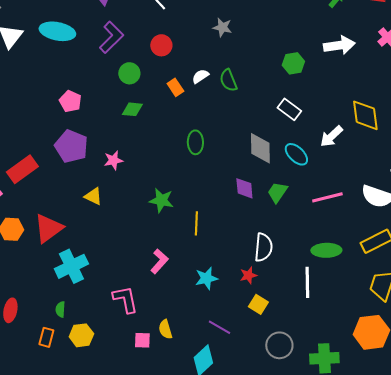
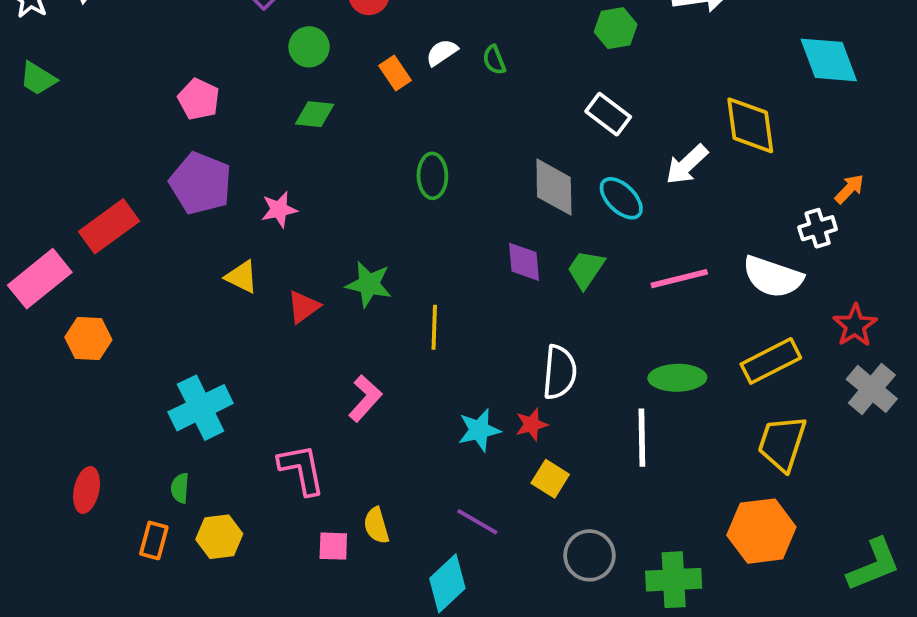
green semicircle: (228, 80) -> (494, 60), size x0.7
red triangle: (48, 228) -> (303, 307), moved, size x0.6
cyan star: (206, 278) -> (479, 430), moved

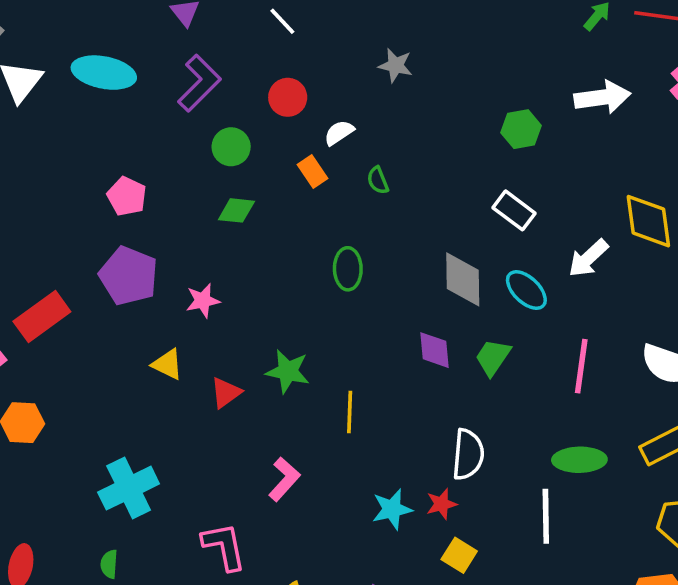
white semicircle: (442, 52) -> (339, 133), moved
green semicircle: (494, 60) -> (378, 180), moved
pink line: (679, 279) -> (581, 366), turned -68

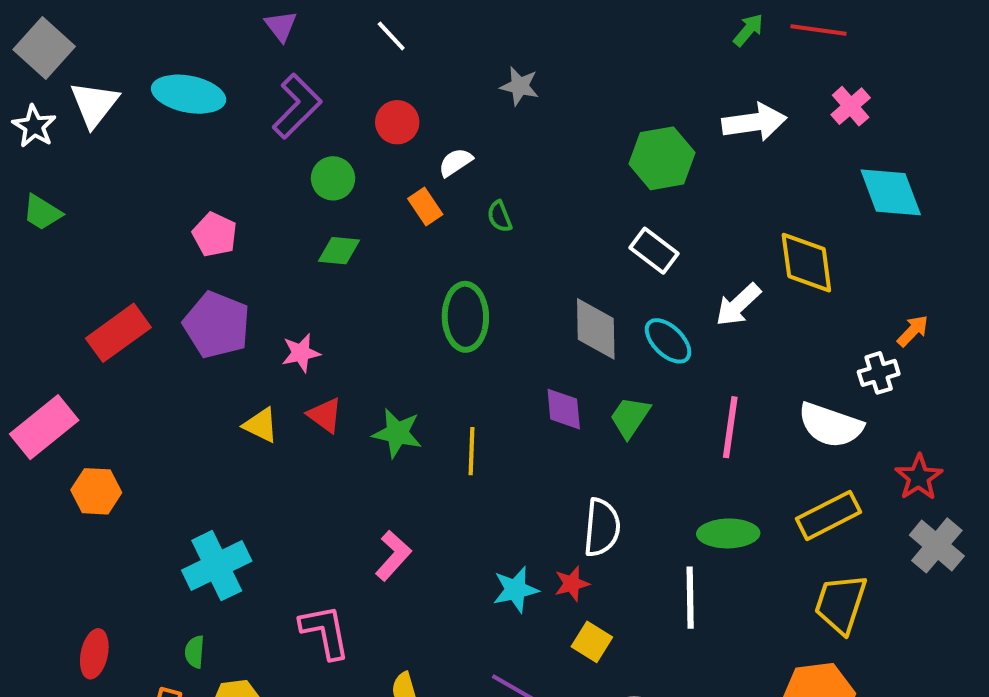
green hexagon: (521, 129) -> (662, 158), size x1.4
green ellipse: (348, 269) -> (465, 317), size x1.4
red rectangle: (42, 317) -> (118, 333), moved
red triangle: (226, 393) -> (325, 415), moved, turned -48
yellow line: (350, 412) -> (471, 451), moved

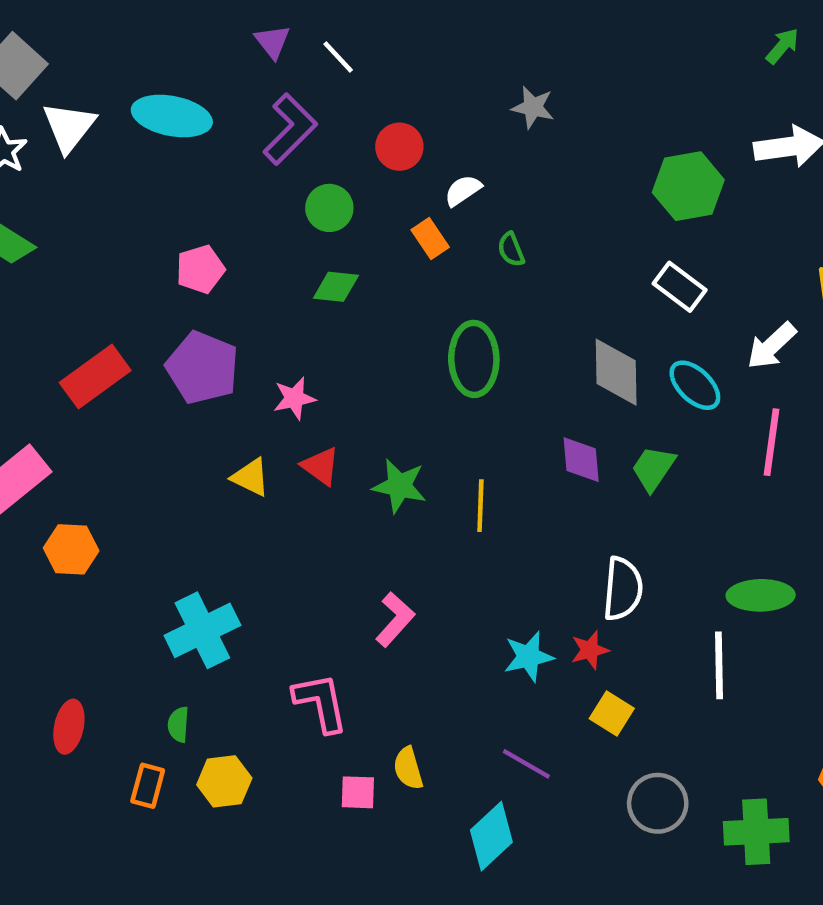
white line: (391, 36) -> (338, 57), moved
pink pentagon: (215, 235) -> (200, 269), turned 30
pink line: (730, 427) -> (771, 442), moved

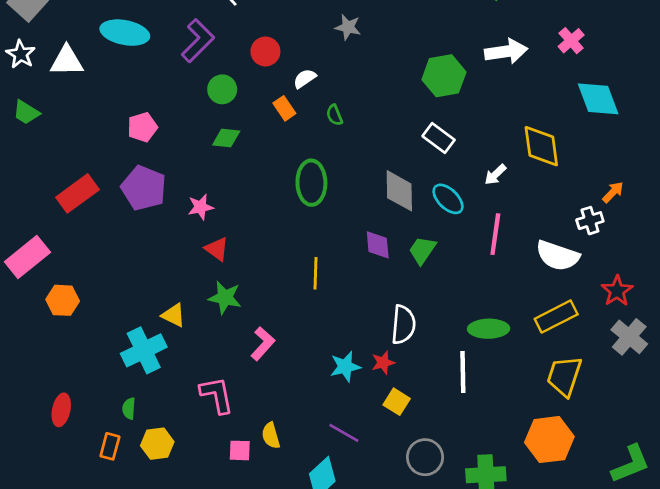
white triangle: (69, 127) -> (67, 61), moved, turned 51
white arrow: (771, 346) -> (495, 175), size x0.7
yellow triangle: (251, 477) -> (173, 315), moved
green star: (399, 486) -> (225, 298), moved

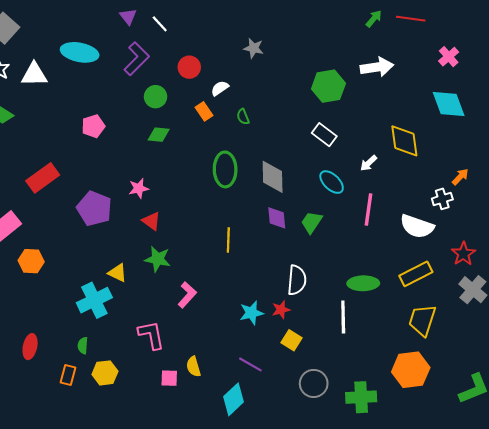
pink cross: (571, 41) -> (449, 57), moved
purple pentagon: (144, 188) -> (94, 208), moved
gray diamond: (399, 191) -> (273, 177), moved

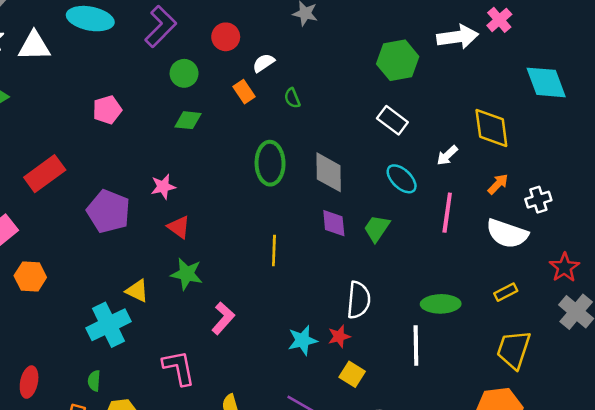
pink cross: (449, 57) -> (499, 20), moved
orange arrow: (460, 177) -> (498, 184), moved
yellow rectangle: (416, 274) -> (506, 292), size x0.6

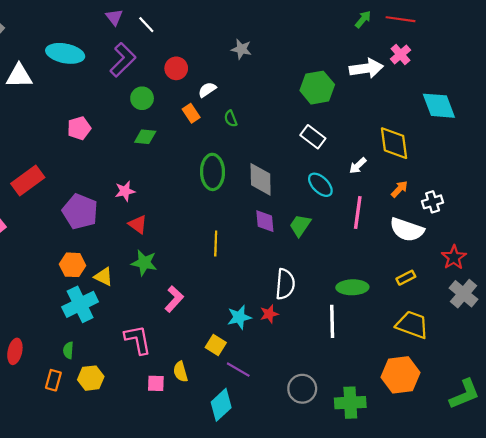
orange hexagon: (30, 277) -> (73, 265), moved
yellow trapezoid: (514, 349) -> (412, 325), turned 92
yellow square: (352, 374) -> (216, 345), moved

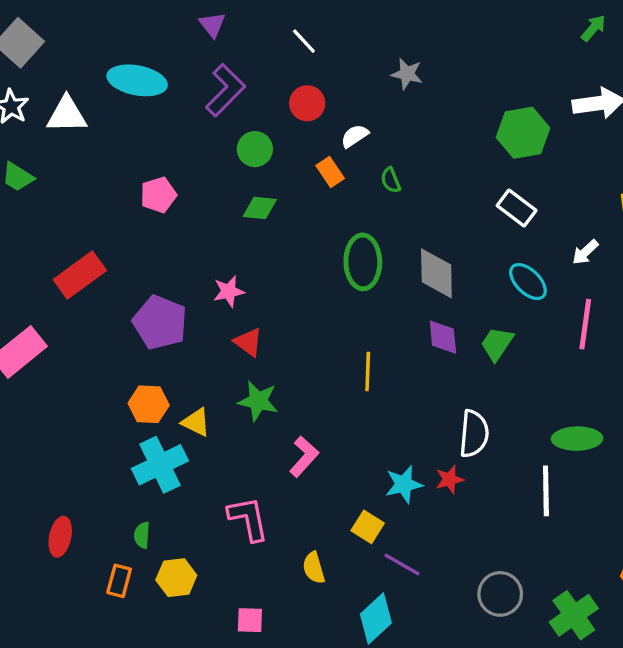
white line: (146, 25) -> (304, 41), moved
pink square: (156, 383) -> (250, 620), moved
green cross: (350, 403) -> (574, 615), turned -32

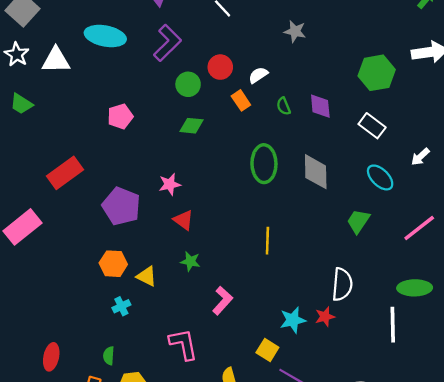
red circle: (307, 103) -> (220, 67), moved
pink line: (585, 324) -> (419, 228), moved, turned 44
purple diamond: (443, 337) -> (320, 106), moved
green star: (258, 401) -> (190, 261), size x0.7
cyan cross: (160, 465) -> (121, 306), size x0.5

